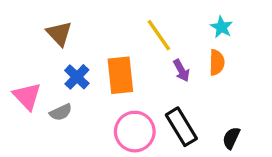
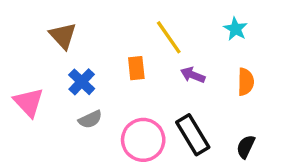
orange semicircle: (217, 62) -> (246, 82), moved
purple arrow: (181, 70) -> (193, 75), turned 140
orange rectangle: (120, 75) -> (136, 68), moved, size x0.6
gray semicircle: (61, 112) -> (90, 119), moved

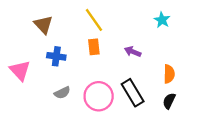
yellow line: (169, 37) -> (94, 20), moved
blue cross: (82, 82) -> (56, 56), turned -36
orange semicircle: (246, 82) -> (169, 74), moved
gray semicircle: (90, 119) -> (62, 93), moved

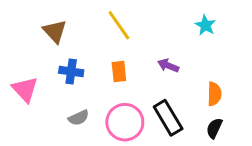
orange rectangle: (94, 47) -> (119, 72), moved

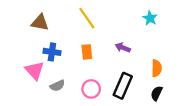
brown triangle: (55, 31) -> (40, 22), turned -36
pink triangle: (25, 89) -> (34, 70), moved
black rectangle: (168, 118) -> (123, 86), turned 55
pink circle: (125, 122) -> (91, 89), size x0.7

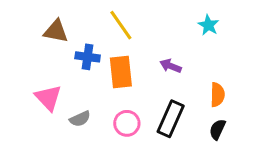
blue cross: (52, 52) -> (88, 57), moved
orange rectangle: (87, 52) -> (121, 72), size x1.5

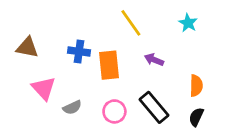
yellow line: (121, 25) -> (131, 23), moved
brown triangle: (56, 31) -> (27, 47), moved
black rectangle: (171, 119) -> (154, 107), turned -64

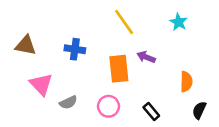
orange rectangle: (109, 65) -> (119, 69), moved
black rectangle: (154, 107) -> (151, 111), moved, size x0.6
black semicircle: (196, 117) -> (199, 110), moved

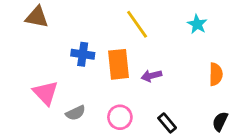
brown triangle: (26, 45) -> (37, 17), moved
purple arrow: (146, 57) -> (151, 76), moved, turned -36
orange rectangle: (119, 69) -> (118, 64), moved
orange semicircle: (186, 82) -> (216, 74), moved

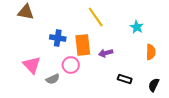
cyan star: (197, 24) -> (137, 27), moved
pink circle: (120, 117) -> (71, 65), moved
black rectangle: (167, 123) -> (125, 79), moved, turned -32

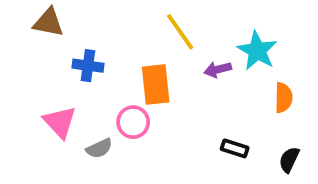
cyan star: (137, 27) -> (257, 51), size x1.5
blue cross: (58, 38) -> (88, 66), moved
purple arrow: (106, 53) -> (218, 69), moved

